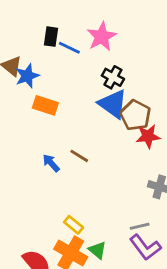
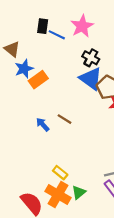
blue star: (27, 76) -> (24, 69), moved
orange rectangle: (45, 105) -> (38, 80), turned -54
green triangle: (97, 250) -> (79, 192), turned 40

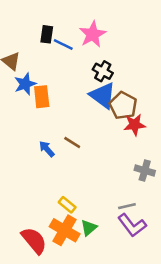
orange rectangle: (38, 80) -> (42, 97), turned -60

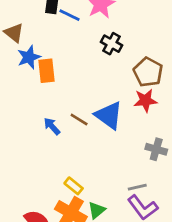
blue triangle: (103, 95) -> (109, 115), moved
brown pentagon: (123, 106) -> (148, 72), moved

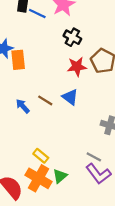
red star: (145, 101) -> (77, 67), moved
blue triangle: (109, 115) -> (70, 97), size x0.7
gray line: (137, 187) -> (94, 157), turned 42

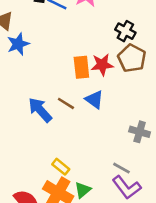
black cross: (72, 37) -> (125, 31), moved
orange rectangle: (18, 60) -> (81, 67), moved
blue arrow: (23, 106) -> (40, 110), size x1.5

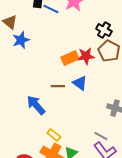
orange rectangle: (81, 67) -> (70, 58), turned 72
brown line: (66, 103) -> (58, 86), turned -32
blue arrow: (40, 110) -> (36, 105), moved

